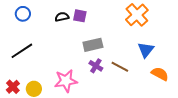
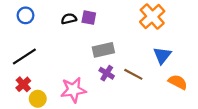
red cross: (13, 87) -> (23, 84), moved

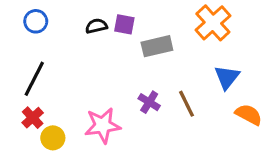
gray rectangle: (103, 50) -> (157, 46), moved
black line: (24, 57) -> (34, 79), turned -30
brown line: (133, 74) -> (186, 104), turned 36

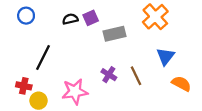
purple square: (124, 24) -> (91, 18), turned -35
black line: (34, 79) -> (43, 58), moved
red cross: (33, 118) -> (24, 86), turned -35

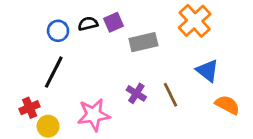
blue circle: (26, 16) -> (58, 31), moved
blue triangle: (165, 56) -> (207, 71), turned -30
red cross: (24, 86) -> (30, 108), turned -35

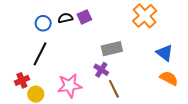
gray rectangle: (143, 42) -> (112, 49), moved
blue triangle: (207, 71) -> (165, 53), moved
brown line: (170, 95) -> (114, 89), moved

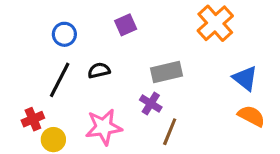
black semicircle: (65, 18) -> (99, 70), moved
brown line: (114, 89) -> (170, 132), turned 48

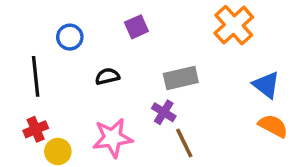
black line: (60, 80) -> (36, 76), moved, turned -33
brown line: (170, 132) -> (184, 143), turned -48

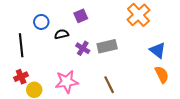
black semicircle: (107, 76) -> (62, 34), moved
purple cross: (164, 112) -> (83, 48), moved
orange semicircle: (273, 126) -> (162, 75), turned 36

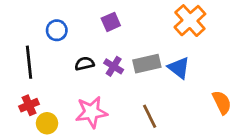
black semicircle: (62, 34) -> (84, 64), moved
blue triangle: (158, 50) -> (179, 68), moved

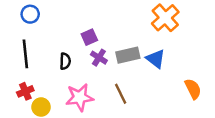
purple square: (111, 22) -> (89, 37), moved
blue circle: (57, 30) -> (30, 14), moved
black semicircle: (84, 64) -> (65, 61), moved, turned 105
brown line: (150, 116) -> (121, 94), moved

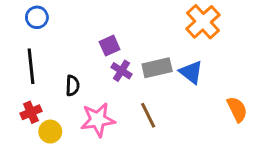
black semicircle: (65, 61) -> (72, 86), moved

